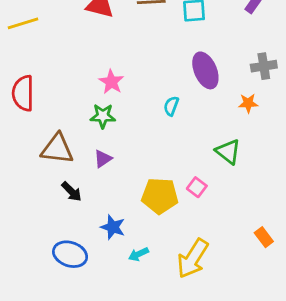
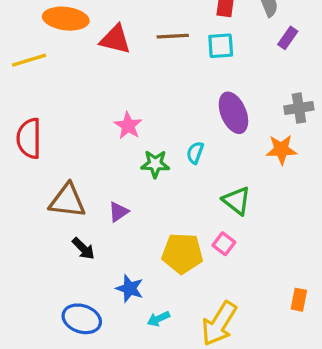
orange star: (248, 103) -> (281, 150), size x1.4
green star: (103, 116) -> (155, 164), moved
green triangle: (228, 152) -> (237, 201), moved
orange rectangle: (264, 237) -> (299, 300), turned 48

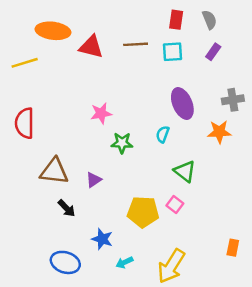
purple rectangle: (288, 38) -> (213, 52), moved
pink star: (128, 126) -> (101, 113), turned 30
cyan semicircle: (195, 153) -> (163, 134), moved

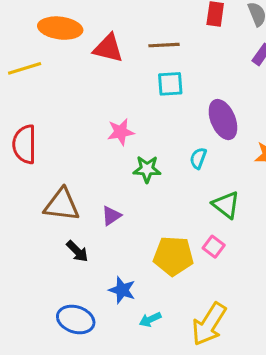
cyan square: (172, 52) -> (170, 84), moved

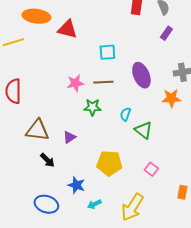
brown line: (164, 45) -> (103, 82), moved
cyan semicircle: (198, 158) -> (125, 114), moved
pink square: (214, 247) -> (151, 169), moved

